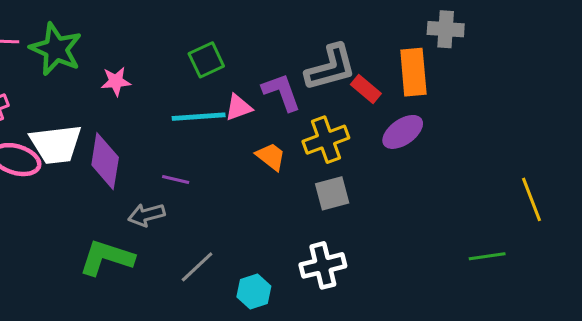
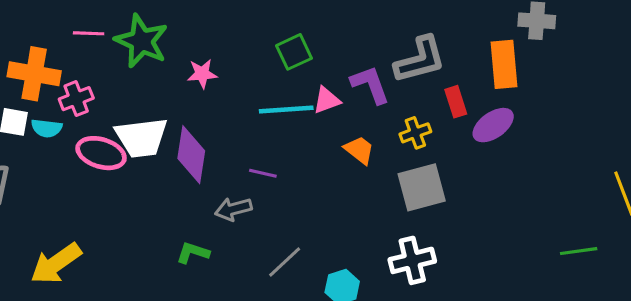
red rectangle: (366, 89) -> (456, 102), moved, turned 32
yellow cross: (326, 140) -> (415, 133), size x0.7
gray square: (332, 193) -> (422, 187), size x1.4
green L-shape: (107, 258) -> (193, 253), size x0.6

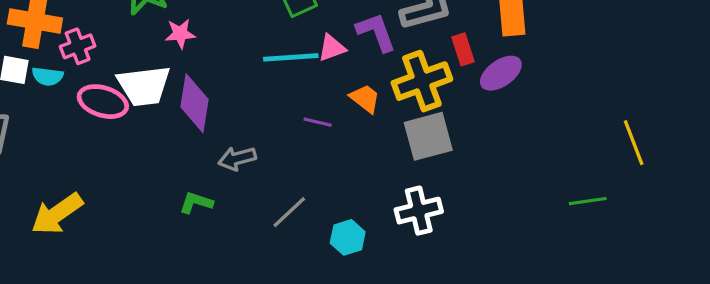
pink star: (202, 74) -> (180, 34), moved
yellow cross: (415, 133) -> (422, 81), size x1.8
purple line: (263, 173) -> (318, 122), moved

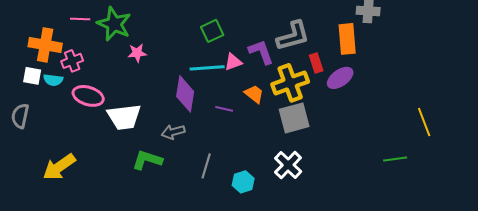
white trapezoid: (144, 86) -> (124, 117), moved
purple diamond: (194, 103) -> (185, 94), moved
green L-shape: (196, 203) -> (147, 160), size x1.4
white cross: (419, 211) -> (288, 165), turned -32
gray line: (289, 212) -> (206, 166), turned -30

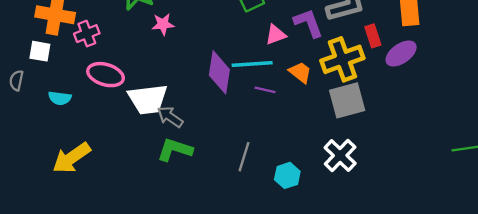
cyan line: (207, 68) -> (252, 64), moved
cyan semicircle: (53, 80) -> (60, 98), moved
gray semicircle: (20, 116) -> (16, 80), moved, size x0.7
gray arrow: (173, 132) -> (170, 117), moved, turned 50

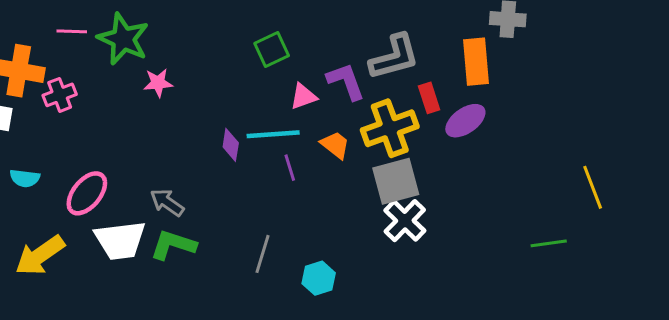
purple diamond: (219, 72) -> (231, 145), size x0.6
pink ellipse: (106, 75) -> (87, 193), moved, turned -68
purple line: (265, 90) -> (290, 168), turned 60
white trapezoid: (148, 99) -> (120, 240), moved
white cross: (340, 156) -> (405, 221), moved

